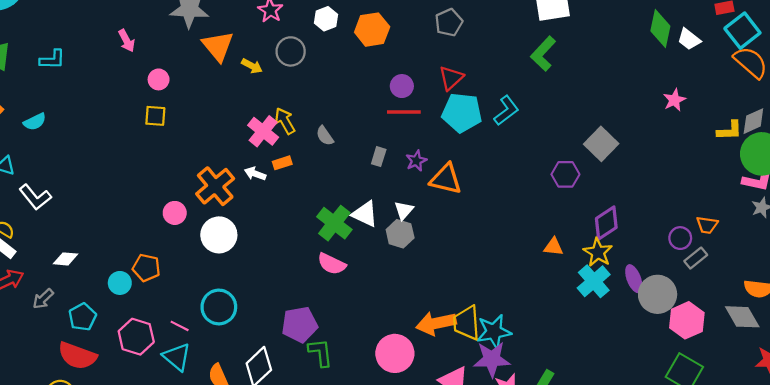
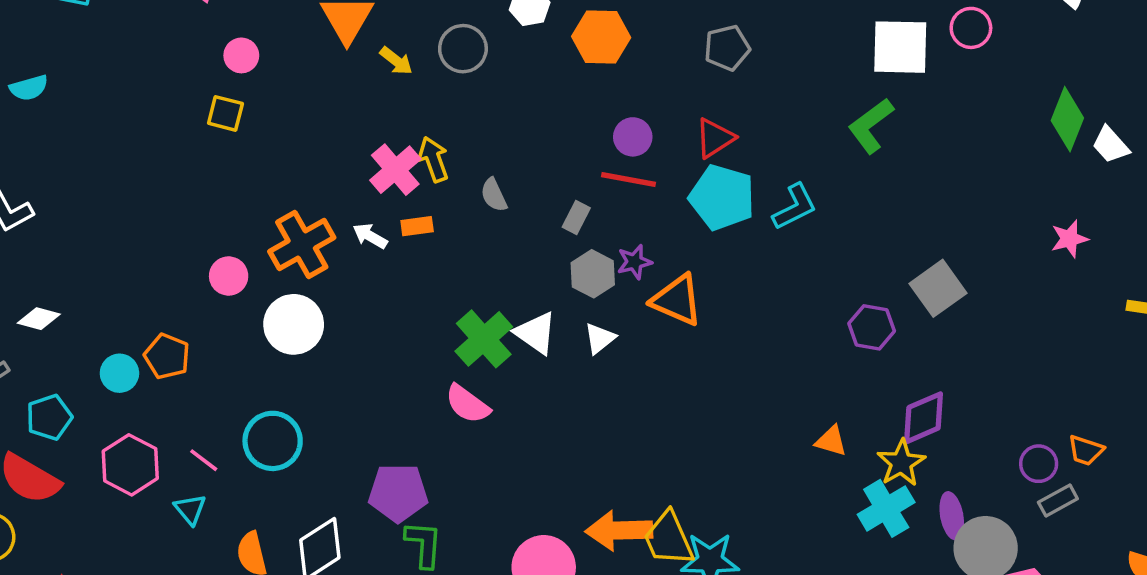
gray rectangle: (379, 157) -> (576, 218), moved
gray hexagon: (400, 234) -> (593, 274), moved
yellow trapezoid: (467, 323) -> (668, 539), turned -30
cyan triangle: (177, 357) -> (190, 509), size x0.7

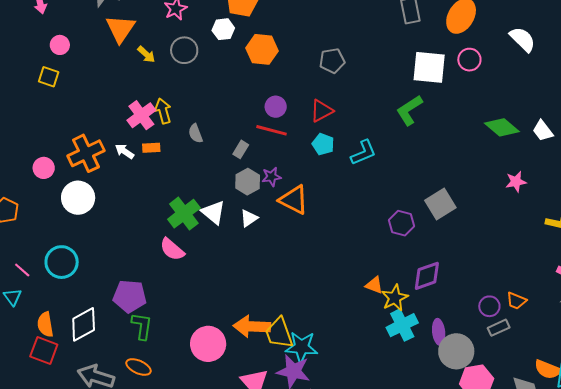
green diamond: (1067, 119) -> (502, 127), moved, turned -76
cyan pentagon: (722, 197) -> (323, 144), size x0.6
yellow star: (901, 463) -> (395, 298), moved

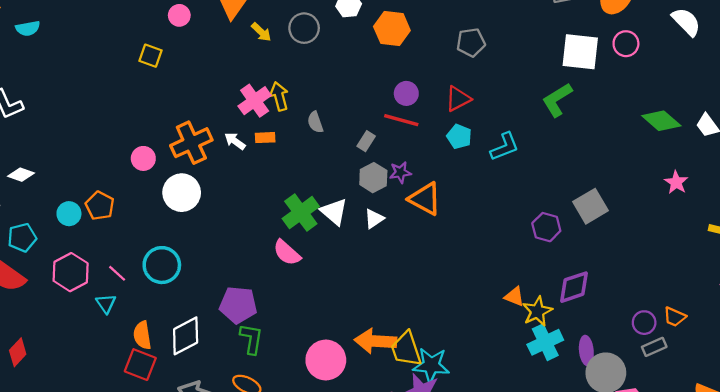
pink circle: (60, 45) -> (179, 15), moved
pink star: (516, 182) -> (676, 182), turned -30

